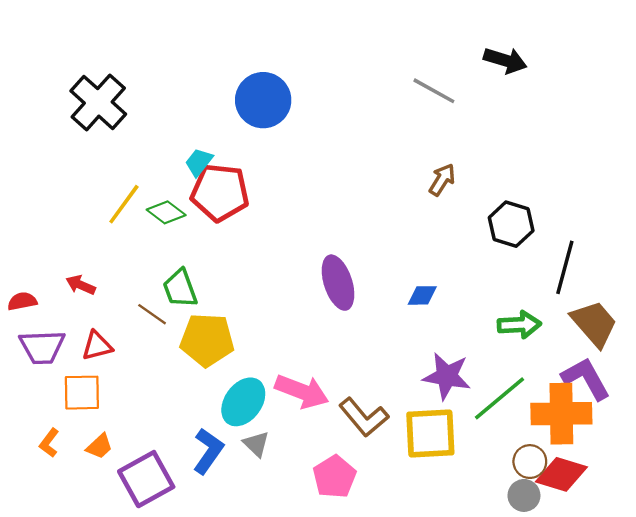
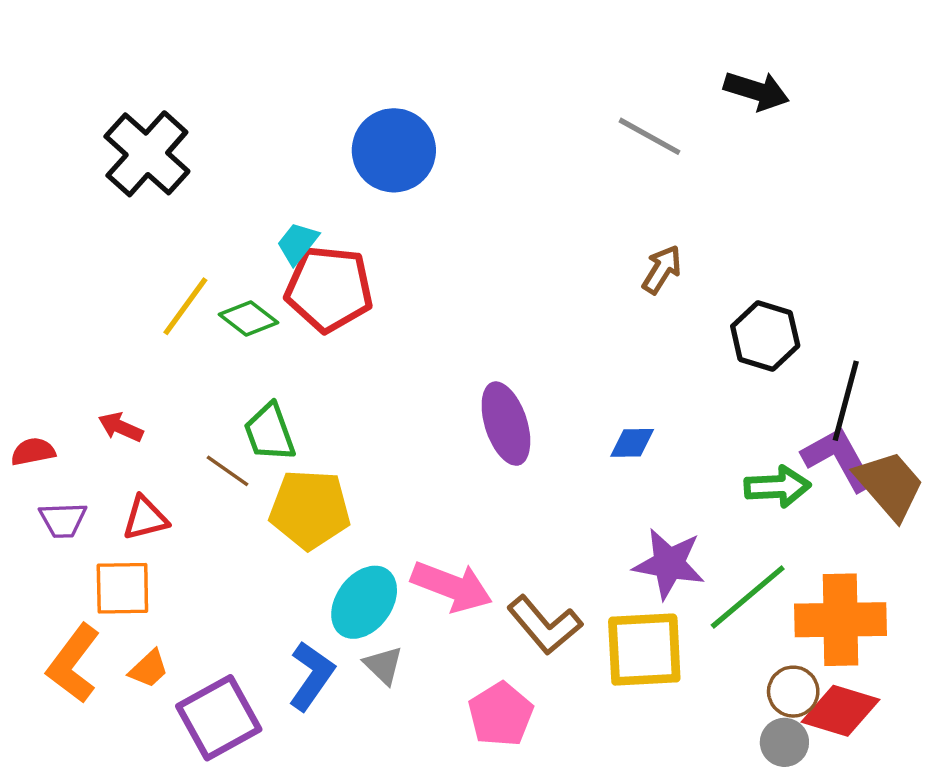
purple trapezoid: (42, 347) -> (63, 520), size x0.7
purple L-shape: (586, 379) -> (839, 459), moved
orange L-shape: (49, 443) -> (73, 664), size x1.8

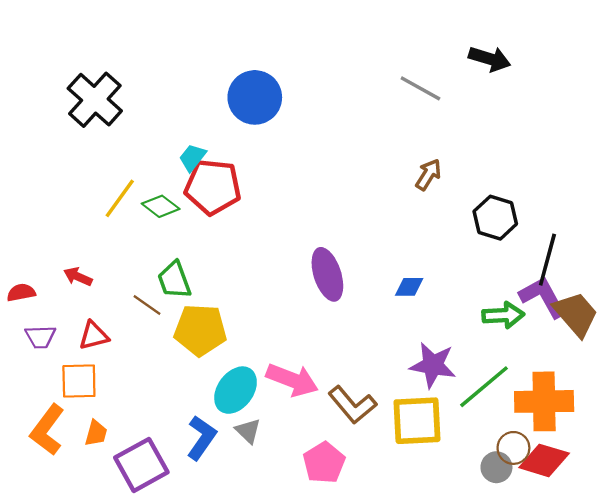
orange trapezoid: (149, 669) -> (96, 433), turned -32
gray circle: (784, 742) -> (496, 467), moved

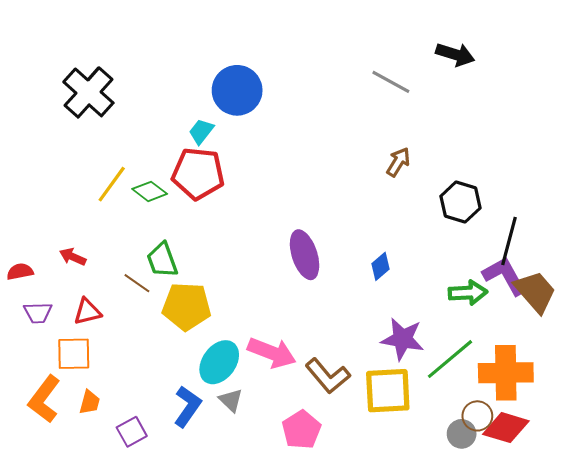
cyan trapezoid: (192, 158) -> (201, 131), moved
blue diamond: (409, 287) -> (380, 266), turned -40
purple square: (141, 465) -> (132, 432), size x0.6

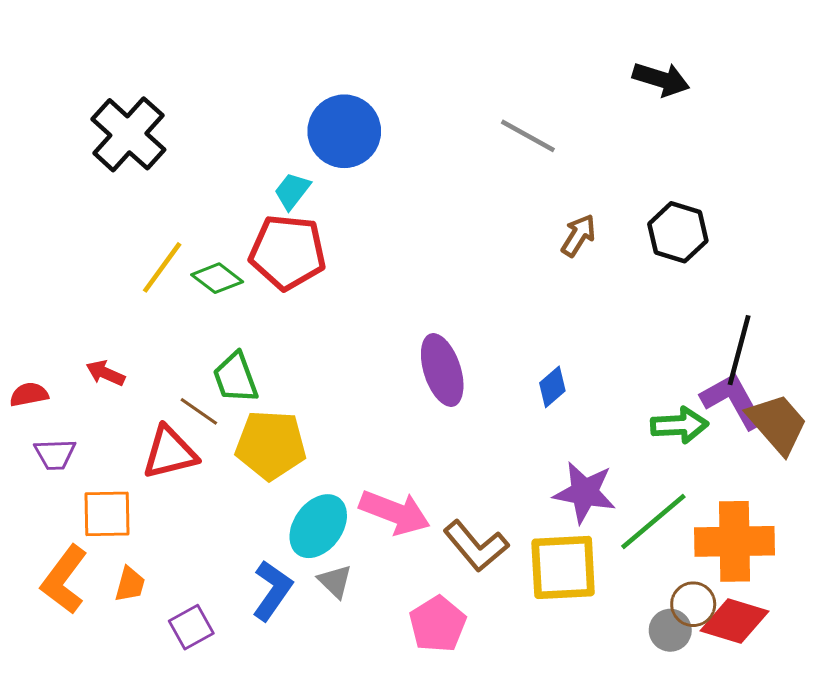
gray line: (391, 82) -> (528, 136), moved
black hexagon: (461, 202) -> (678, 232), moved
red triangle: (87, 312) -> (170, 453), moved, size x1.4

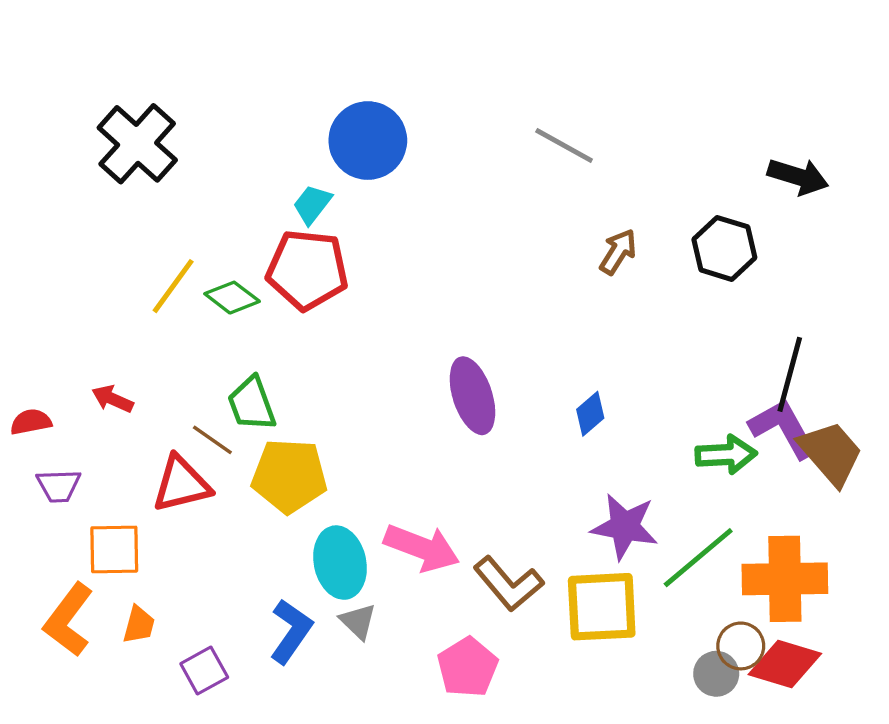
black arrow: (661, 79) -> (798, 177), moved
cyan ellipse: (318, 526) -> (340, 563), turned -48

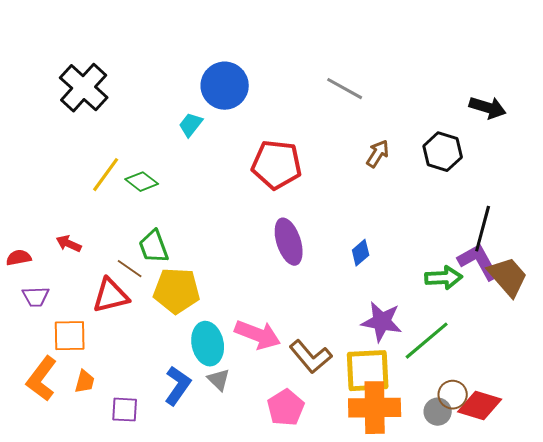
red pentagon: (307, 270) -> (277, 165), moved
orange cross: (785, 579) -> (375, 408), moved
purple square: (204, 670) -> (125, 410), turned 32

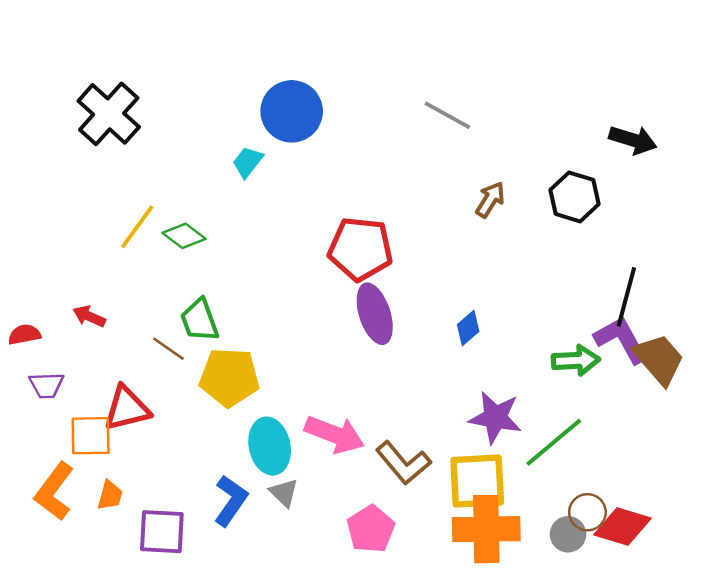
red pentagon: (277, 165) -> (360, 249), moved
red triangle: (111, 296) -> (127, 408), moved
purple square: (125, 410) -> (162, 532), size x1.4

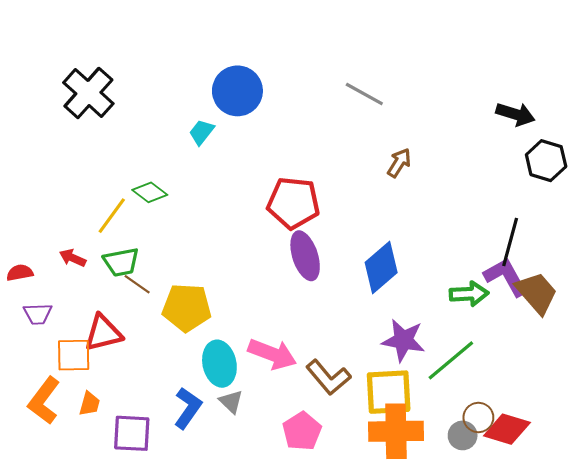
black hexagon: (574, 197) -> (546, 161), moved
yellow line: (137, 227) -> (112, 216), moved
green trapezoid: (200, 320) -> (121, 262), moved, turned -81
blue diamond: (468, 328) -> (381, 267), size x1.8

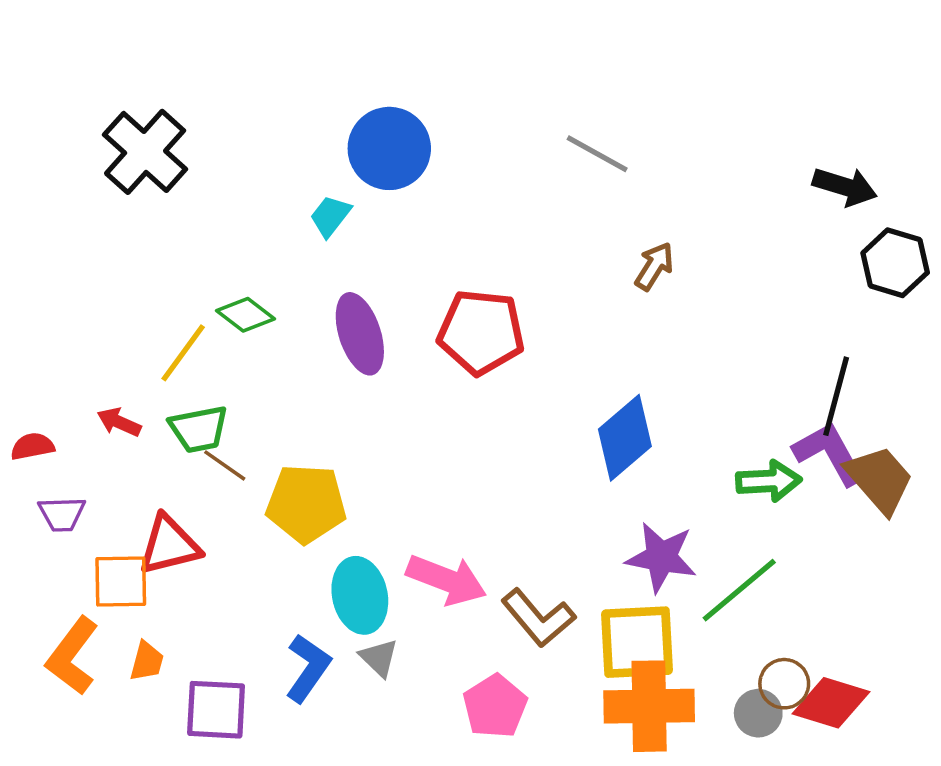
purple ellipse: (305, 256) -> (360, 334), moved

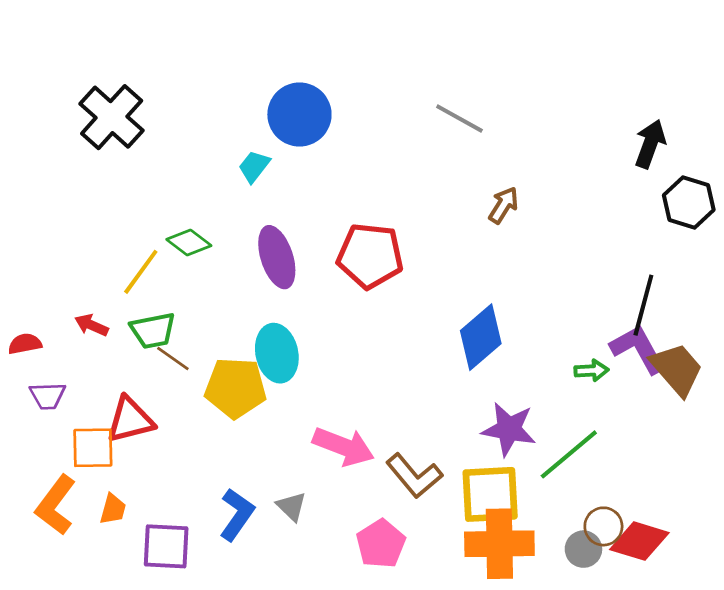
black arrow: (845, 187) -> (650, 144), turned -87
green arrow: (769, 481) -> (591, 370), size x0.7
cyan ellipse: (360, 595) -> (277, 353), moved

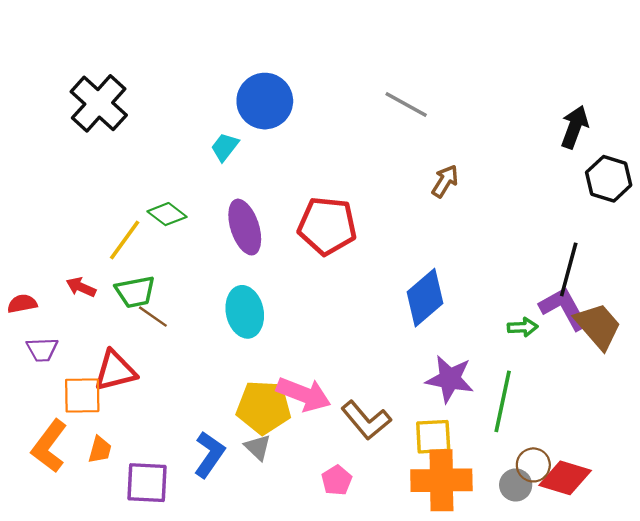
yellow pentagon: (236, 388) -> (264, 407), moved
green line: (569, 454) -> (503, 401), turned -38
yellow square: (490, 494) -> (433, 437), size x0.7
pink pentagon: (381, 544) -> (337, 480), size x0.7

